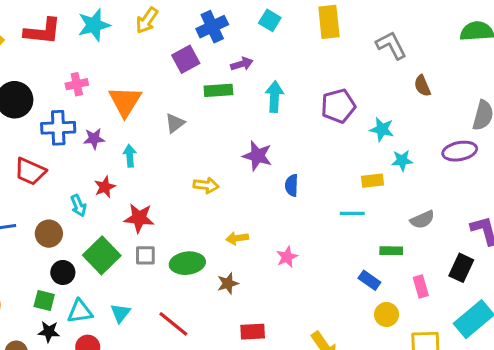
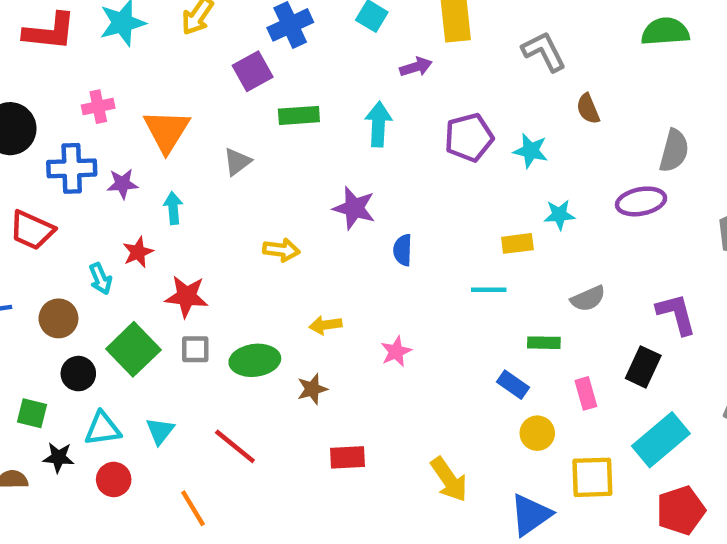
purple arrow: (242, 64) -> (416, 67), moved
cyan star: (382, 129) -> (531, 151), moved
green square: (44, 300) -> (32, 413), moved

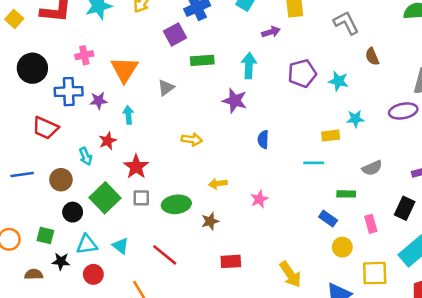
purple star: (354, 208) -> (235, 101), moved
red star: (186, 296) -> (136, 167), turned 30
cyan triangle: (160, 431) -> (121, 246), turned -30

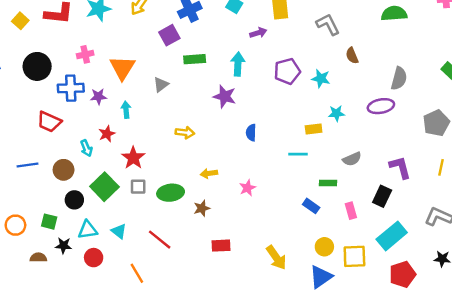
yellow circle: (342, 247) -> (324, 247), moved

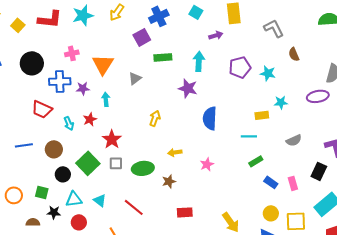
yellow arrow: (185, 133) -> (155, 118), turned -77
blue semicircle: (251, 133) -> (210, 118), size x1.6
cyan arrow: (86, 148) -> (69, 123), moved
green rectangle: (328, 183) -> (256, 161), moved, turned -32
blue rectangle: (311, 206) -> (271, 182), moved

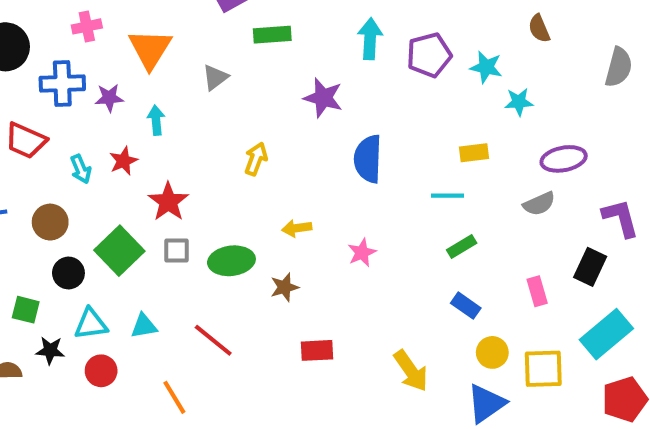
cyan arrow: (199, 61) -> (370, 39), moved
purple ellipse: (318, 96) -> (564, 159), moved
cyan star: (281, 102) -> (519, 102), moved
blue rectangle: (271, 182) -> (466, 306), moved
cyan triangle: (100, 200) -> (144, 326), turned -48

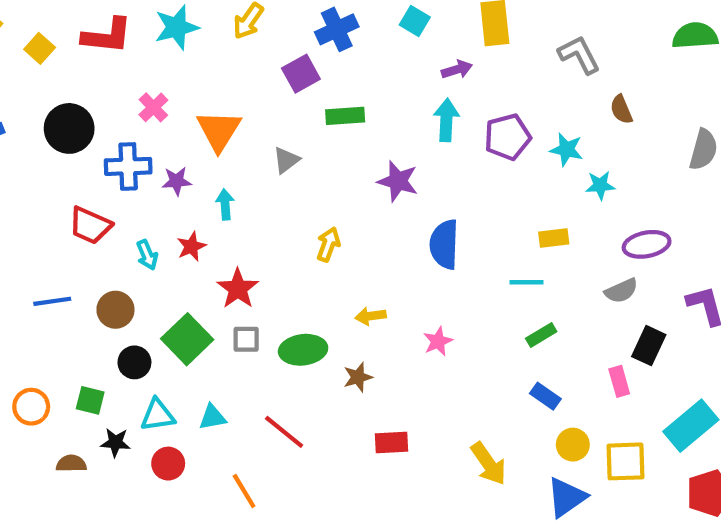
pink cross: (87, 26) -> (153, 107), turned -32
black rectangle: (590, 267) -> (649, 346), moved

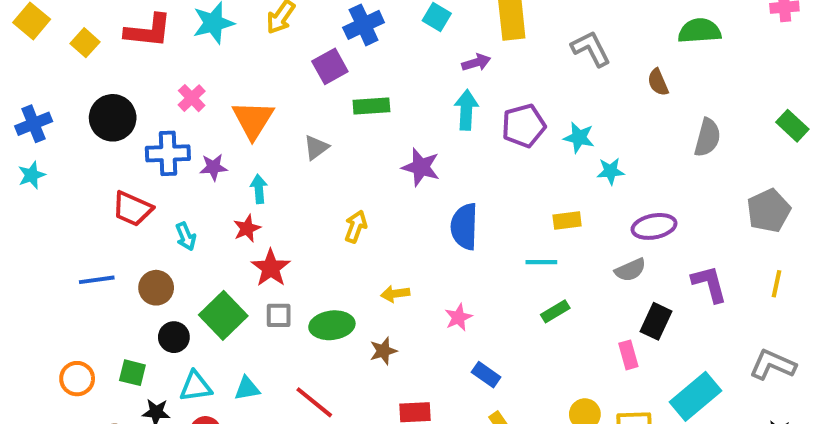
brown semicircle: (621, 109) -> (658, 82), moved
red star: (191, 246) -> (247, 228), moved
blue rectangle: (545, 396) -> (486, 375), moved

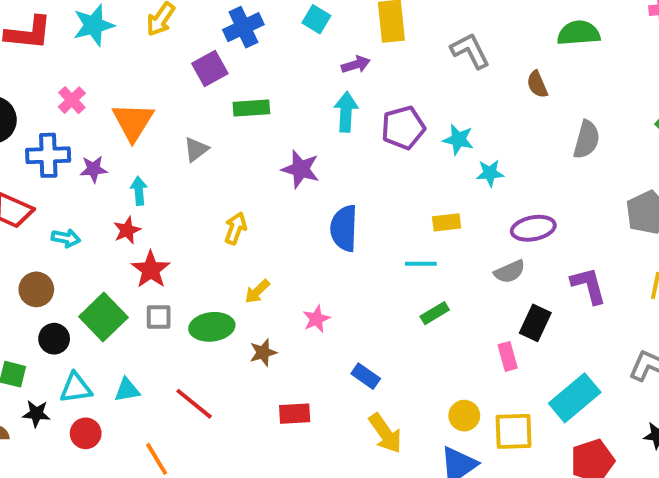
cyan arrow: (186, 236) -> (66, 238), turned -56
yellow arrow: (395, 294) -> (257, 291), moved, turned -36
pink star: (458, 317) -> (316, 319), moved

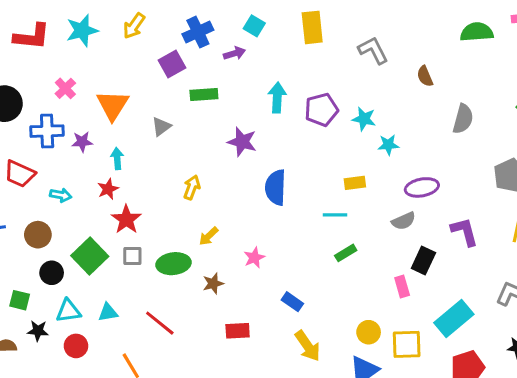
green semicircle: (579, 33) -> (477, 32), moved
purple arrow: (356, 65) -> (234, 53), moved

